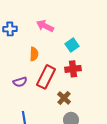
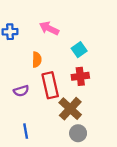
red rectangle: (46, 77) -> (50, 85), turned -40
brown cross: (64, 98) -> (70, 109), size x1.5

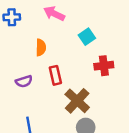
red cross: (80, 76) -> (104, 66), moved
red rectangle: (50, 85) -> (55, 75), size x0.7

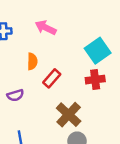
cyan square: (87, 37) -> (98, 51), moved, size x1.5
red rectangle: (55, 75) -> (52, 78), moved, turned 54

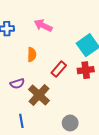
red rectangle: (52, 78) -> (59, 69), moved
brown cross: (69, 115) -> (39, 95), moved

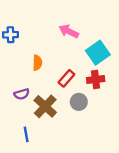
pink arrow: (43, 25) -> (69, 31), moved
gray circle: (70, 123) -> (79, 102), moved

